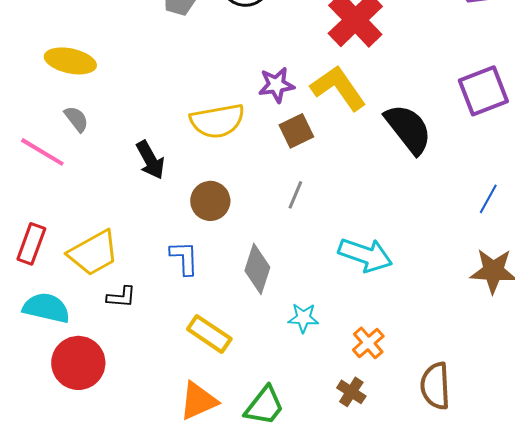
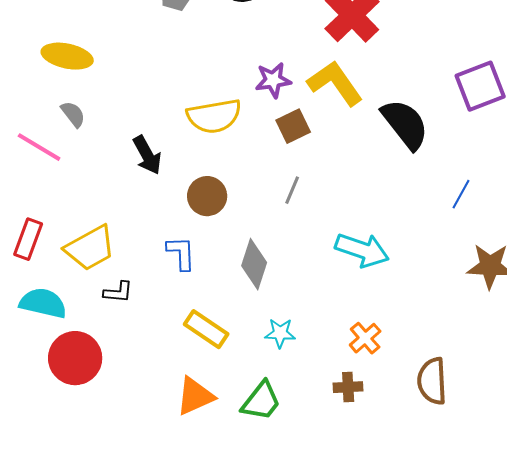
blue line: (488, 199) -> (461, 194), moved
cyan star: (303, 318) -> (280, 333), moved
brown cross: (351, 392) -> (348, 387), turned -36

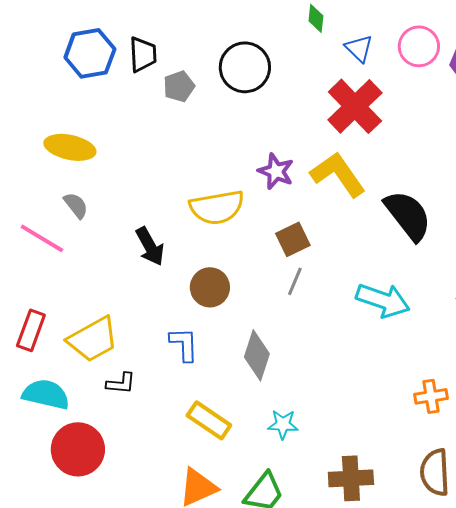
purple star: (273, 80) -> (276, 171), turned 30
brown square: (293, 126) -> (293, 239), moved
cyan arrow: (362, 250) -> (383, 300), moved
orange cross: (365, 338) -> (431, 396), moved, turned 32
brown cross: (348, 387) -> (351, 478), size x1.5

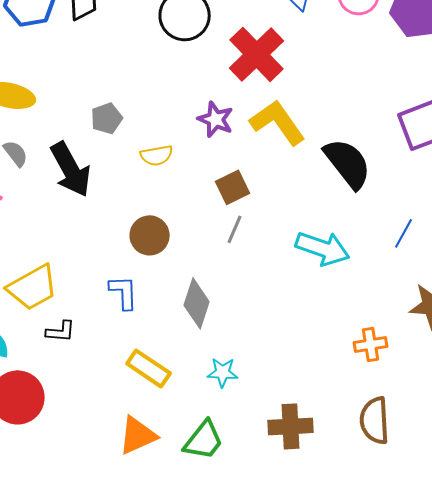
gray pentagon: (179, 86) -> (107, 118), moved
red cross: (355, 106) -> (257, 54), moved
yellow semicircle: (217, 207) -> (157, 155), size x0.6
black arrow: (150, 246) -> (71, 169), moved, size x1.4

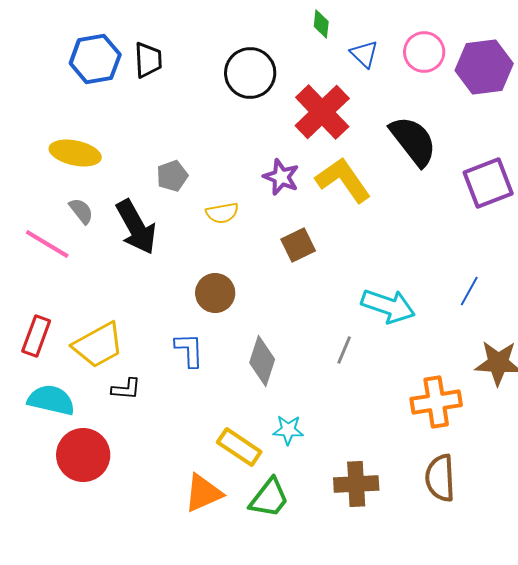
black semicircle: (348, 163) -> (413, 141), moved
gray line: (235, 229) -> (344, 350), moved
orange cross: (371, 344) -> (436, 402), size x1.5
yellow rectangle: (149, 368) -> (239, 447), moved

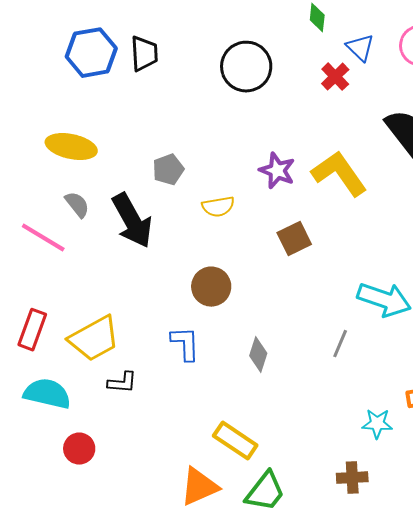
red cross: (322, 112) -> (335, 77), moved, size x0.5
gray diamond: (262, 361) -> (258, 355), size x0.7
cyan star: (288, 430) -> (377, 424), moved
red circle: (83, 455) -> (79, 449), size x0.6
brown cross: (356, 484) -> (352, 478), size x0.7

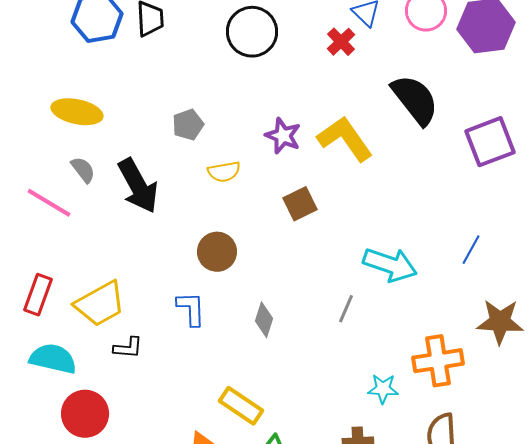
gray pentagon: (168, 170) -> (188, 125), moved
red circle: (79, 449) -> (85, 414), size x1.5

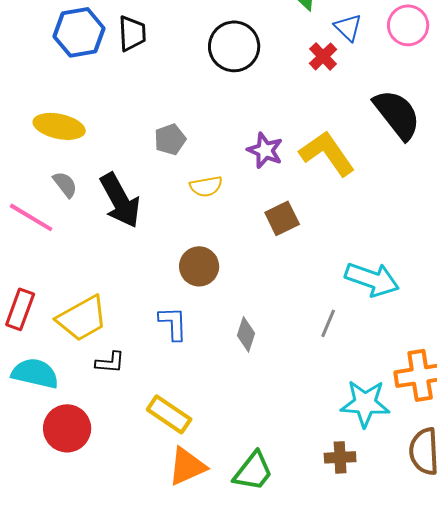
cyan star: (383, 389) -> (365, 403), size x1.6
yellow rectangle: (241, 406) -> (169, 414), moved

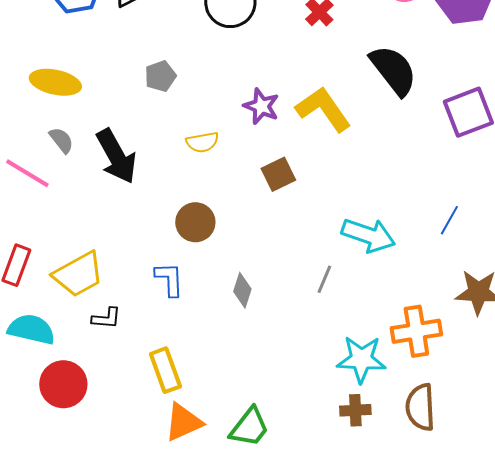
gray pentagon: (170, 139) -> (160, 76), moved
yellow rectangle: (169, 414) -> (165, 370), turned 36
brown cross: (340, 457) -> (355, 410), moved

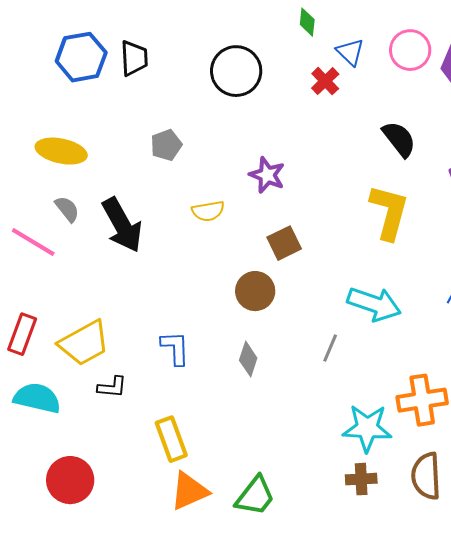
black semicircle: (393, 70) -> (399, 139), size x0.7
yellow L-shape: (323, 109) -> (389, 212), moved, turned 50
brown circle: (195, 222) -> (255, 291), moved
red circle: (63, 384) -> (70, 480), moved

